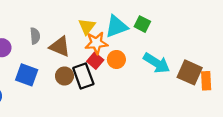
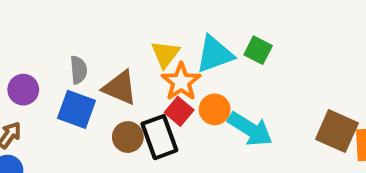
orange star: (96, 43) -> (181, 82), turned -30
cyan arrow: (157, 63) -> (250, 129), moved
blue square: (27, 75) -> (77, 109), moved

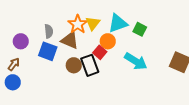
green square: (258, 50) -> (140, 29), moved
orange star: (181, 82) -> (78, 24), moved
orange circle: (215, 109) -> (108, 41), moved

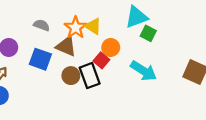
yellow triangle: (93, 23) -> (93, 26), turned -35
cyan triangle: (118, 23) -> (137, 17), moved
gray semicircle: (49, 31) -> (42, 25), moved, turned -64

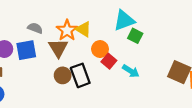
brown triangle: (66, 46) -> (58, 48), turned 35
blue square: (40, 59) -> (26, 50), moved, turned -30
red square: (101, 60) -> (109, 61), moved
cyan arrow: (144, 71) -> (131, 71), size x0.7

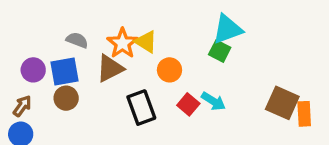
cyan triangle: (124, 20) -> (227, 29), moved
brown triangle: (58, 48) -> (110, 68), turned 35
red square: (109, 61) -> (188, 104), moved
brown circle: (63, 75) -> (66, 98), moved

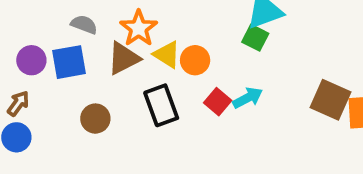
yellow triangle: (146, 42) -> (167, 55), moved
brown circle: (66, 98) -> (95, 119), moved
cyan arrow: (213, 101) -> (248, 98), turned -60

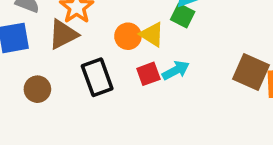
yellow triangle: (167, 55) -> (152, 34), moved
red square: (218, 102) -> (148, 74), turned 30

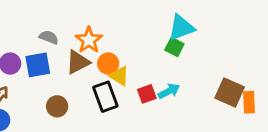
yellow triangle: (152, 34) -> (119, 76), moved
orange circle: (128, 36) -> (108, 64), moved

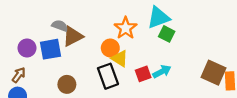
cyan triangle: (181, 28) -> (158, 17), moved
orange star: (89, 40) -> (126, 28), moved
brown triangle: (78, 62) -> (73, 36), moved

